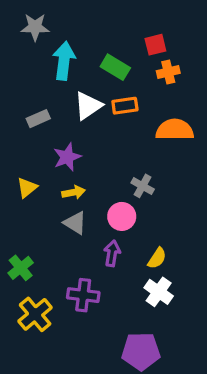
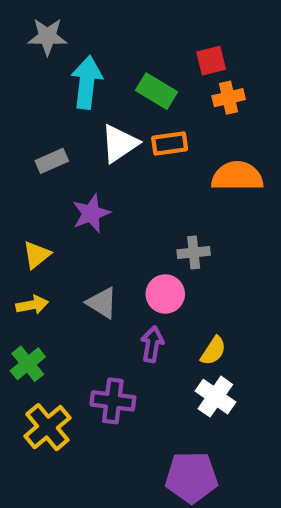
gray cross: (143, 186) -> (194, 253), turned -35
yellow arrow: (74, 192) -> (32, 305), moved

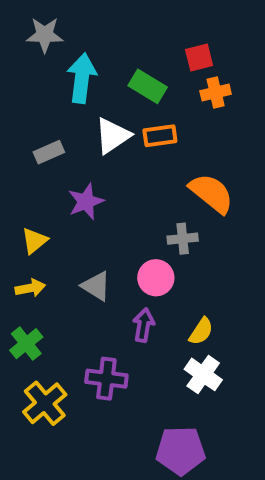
orange semicircle: (237, 176) -> (211, 193), moved, turned 39

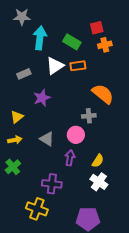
yellow cross: (45, 403) -> (37, 209), moved, turned -30

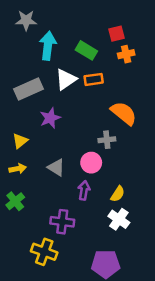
gray rectangle: (24, 74) -> (28, 89), size x1.6

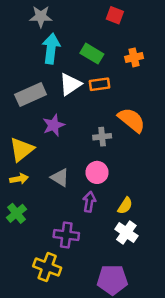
gray star: (26, 20) -> (41, 17), moved
red square: (117, 34) -> (115, 15), moved, turned 35
gray cross: (107, 140) -> (102, 137), moved
yellow triangle: (20, 141) -> (22, 149), size x1.5

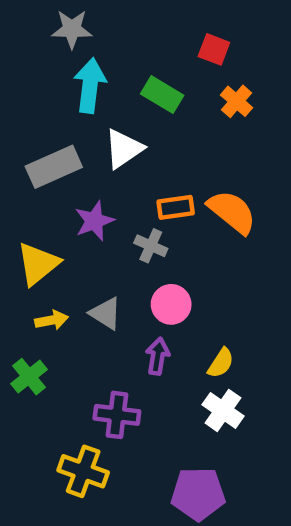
red square: (115, 15) -> (214, 49), moved
orange cross: (134, 57) -> (237, 101), turned -36
orange rectangle: (100, 84) -> (176, 207), moved
gray cross: (102, 137) -> (151, 246), moved, turned 30
yellow arrow: (19, 179) -> (52, 320), moved

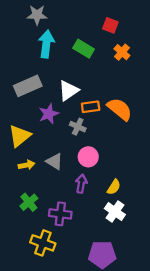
white triangle: (124, 149) -> (68, 91), moved
green cross: (29, 377) -> (29, 202), moved

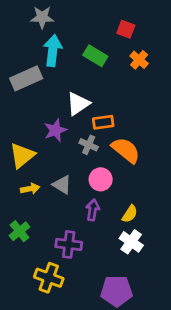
gray rectangle: (28, 86) -> (26, 78), moved
orange semicircle: (120, 109) -> (126, 150), moved
green cross: (29, 202) -> (20, 231), moved

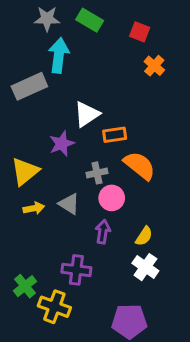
green rectangle: (95, 56) -> (90, 20), moved
gray cross: (89, 145) -> (97, 173), moved, turned -36
green cross: (20, 231) -> (25, 286), moved

